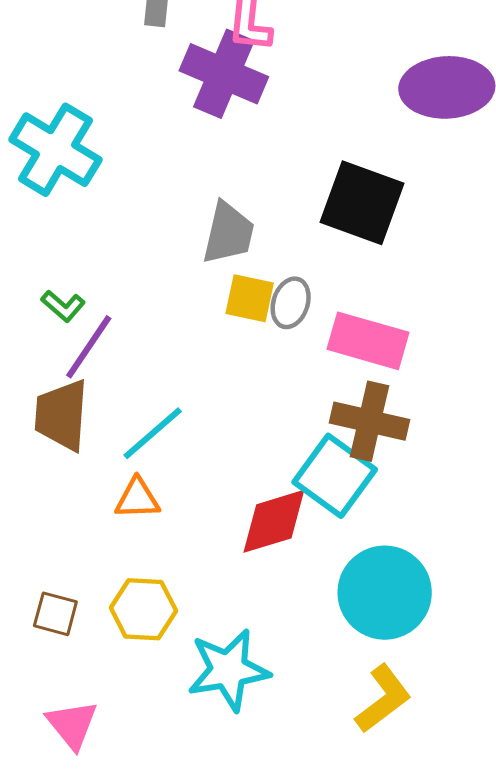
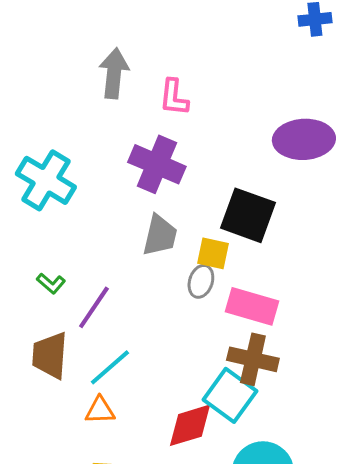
purple cross: (224, 74) -> (157, 164), moved
yellow square: (250, 298) -> (213, 253), moved
purple line: (89, 347) -> (94, 307), moved

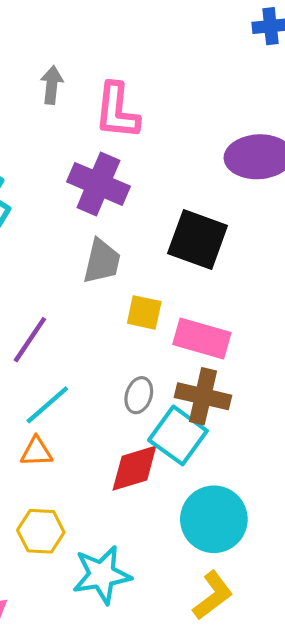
gray arrow: (114, 73) -> (52, 85), size x0.7
pink L-shape: (174, 97) -> (117, 111), size x1.4
yellow square: (213, 253) -> (144, 312), moved
gray ellipse: (201, 281) -> (139, 395), moved

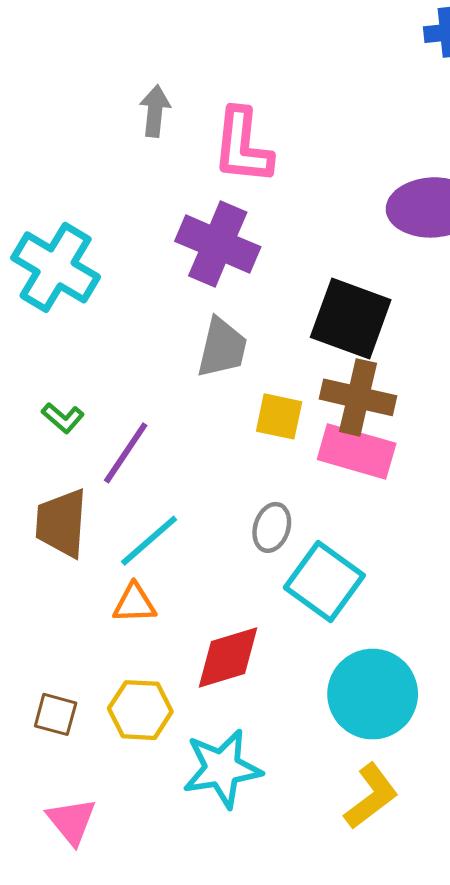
brown cross: (203, 396) -> (358, 397), moved
red diamond: (134, 468) -> (228, 657), moved

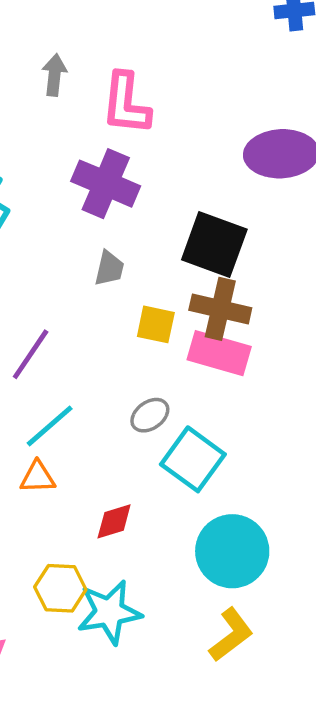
gray trapezoid: (222, 348) -> (109, 268), size x0.7
gray ellipse: (272, 527) -> (150, 415), turned 36
red diamond: (228, 657) -> (114, 521), size x0.7
yellow hexagon: (140, 710) -> (60, 588), moved

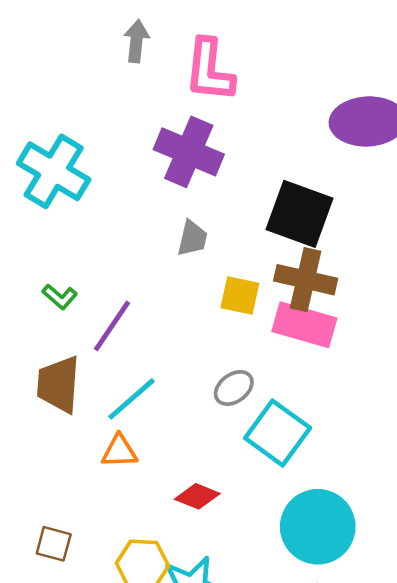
red diamond: (114, 521) -> (197, 496), turned 39

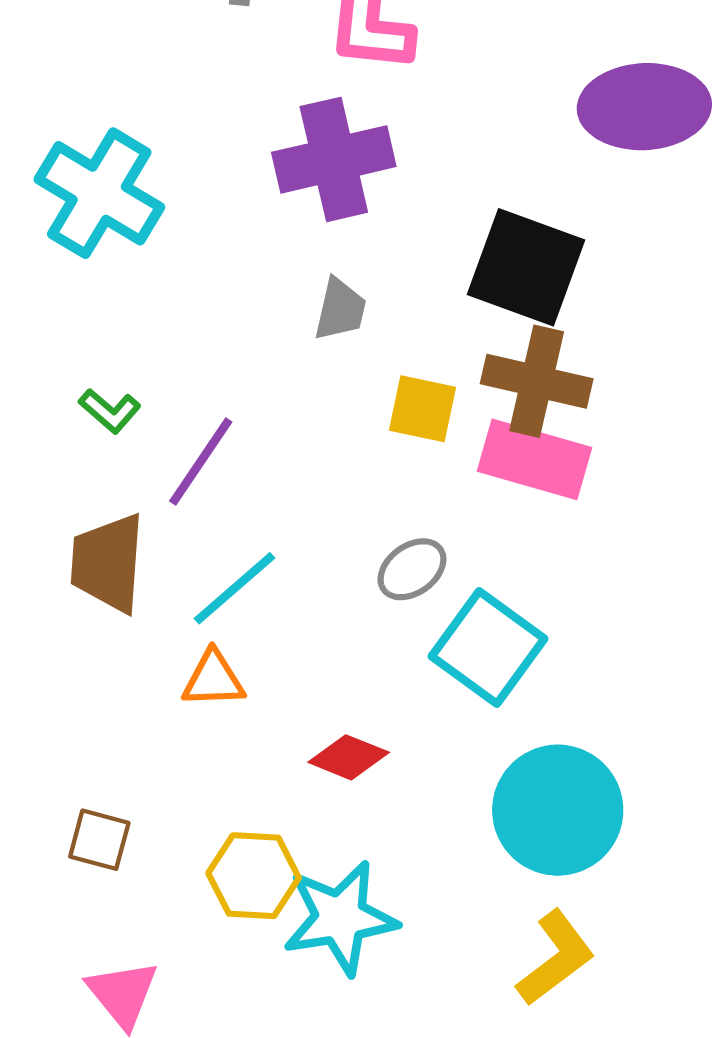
purple cross: (189, 152) -> (334, 159), turned -36

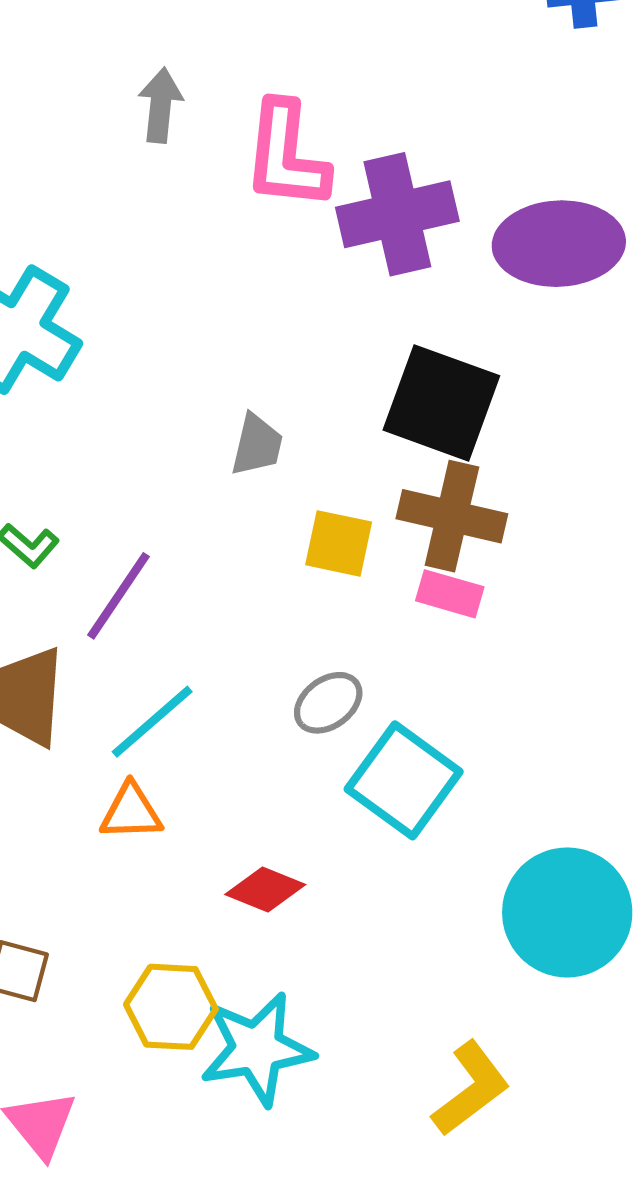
purple cross: (334, 159) -> (397, 214), moved
pink rectangle: (534, 459) -> (450, 594), size x0.6
cyan circle: (558, 810) -> (567, 912), moved

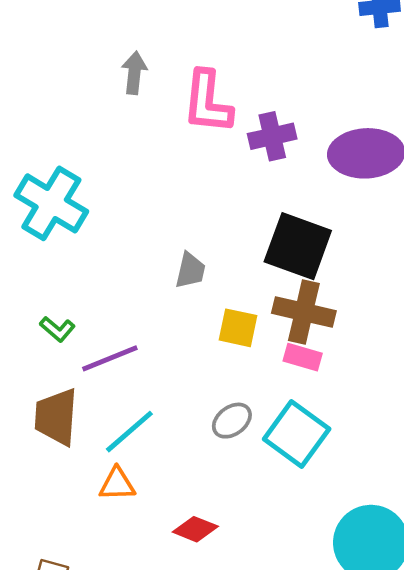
purple cross: (397, 214) -> (272, 136), size x0.7
purple line: (119, 596) -> (110, 358), turned 34
cyan square: (404, 780) -> (297, 434), moved

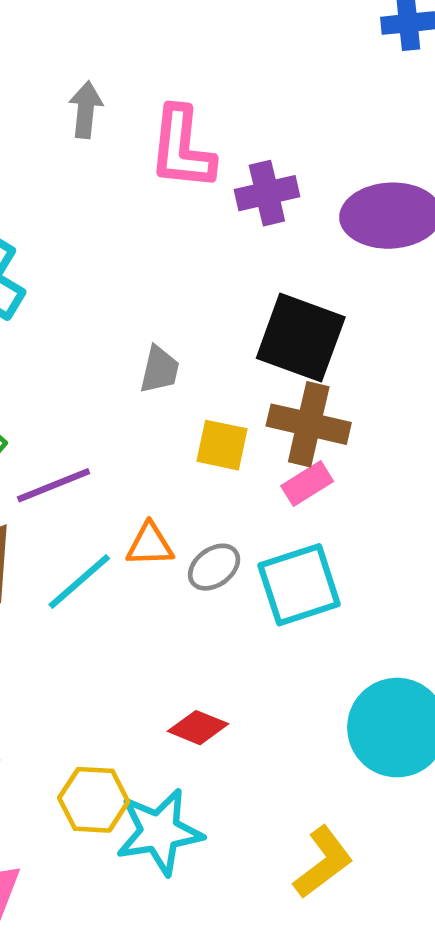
pink rectangle: (303, 357) -> (307, 484), turned -48
cyan square: (297, 434) -> (299, 585), turned 36
orange triangle: (117, 484) -> (150, 545), moved
red diamond: (195, 529) -> (198, 728), moved

